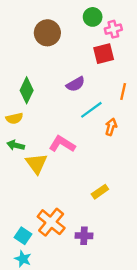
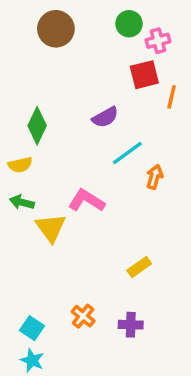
brown circle: (47, 33) -> (56, 29), moved
orange line: (123, 91) -> (172, 97), moved
orange cross: (51, 222) -> (83, 316), moved, size x0.6
purple cross: (84, 236) -> (131, 325), moved

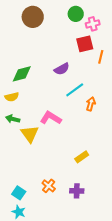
green diamond: (37, 126) -> (22, 74), turned 50

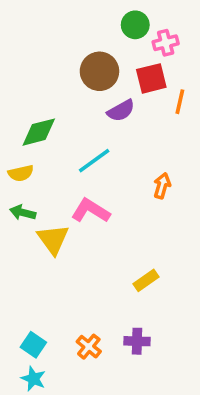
brown circle: (33, 17) -> (99, 71), moved
purple semicircle: (62, 69) -> (121, 111), moved
cyan line: (75, 90) -> (94, 161), moved
orange cross: (49, 186) -> (89, 347), moved

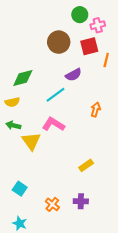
purple semicircle: (121, 111) -> (73, 75), moved
cyan square: (33, 345) -> (20, 189), moved

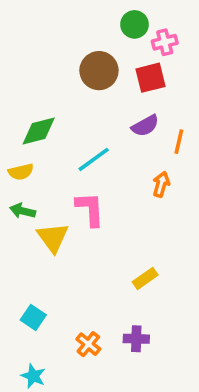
orange line: (106, 60) -> (179, 142), moved
purple semicircle: (73, 75) -> (145, 126), moved
pink L-shape: (53, 124) -> (90, 209), turned 55

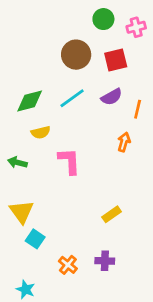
pink cross: (165, 42) -> (136, 27), moved
cyan line: (94, 159) -> (72, 98), moved
yellow semicircle: (21, 172) -> (41, 132), moved
yellow triangle: (53, 238) -> (21, 212), moved
cyan square: (33, 317) -> (35, 239), moved

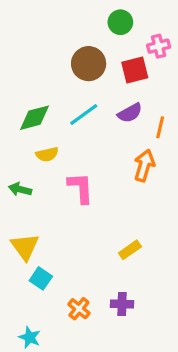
pink cross: (136, 27) -> (159, 46), moved
orange arrow: (124, 142) -> (144, 165), size x1.4

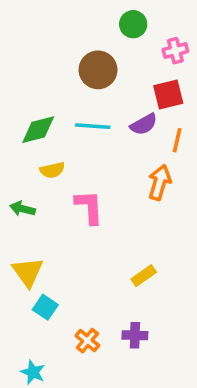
red square: (135, 70) -> (168, 94), moved
cyan line: (84, 115) -> (93, 126), turned 40

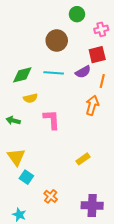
purple cross: (135, 335) -> (92, 206), moved, size x1.5

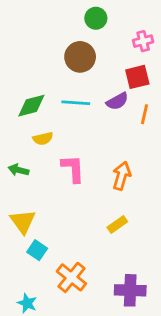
green circle: (77, 14) -> (96, 18), moved
orange arrow: (92, 105) -> (122, 176), moved
orange cross: (51, 196) -> (71, 277), size x1.5

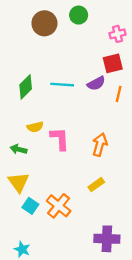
brown circle: (80, 57) -> (44, 23), moved
green diamond: (31, 106) -> (26, 87), turned -30
yellow semicircle: (43, 139) -> (35, 127), moved
green arrow: (19, 170) -> (19, 149), moved
orange cross: (71, 277) -> (59, 206), moved

